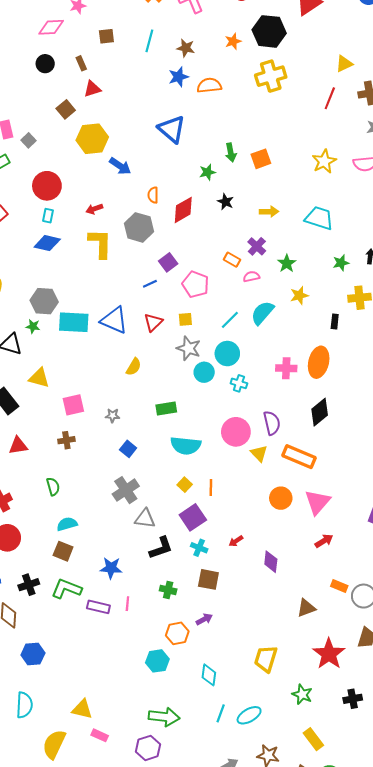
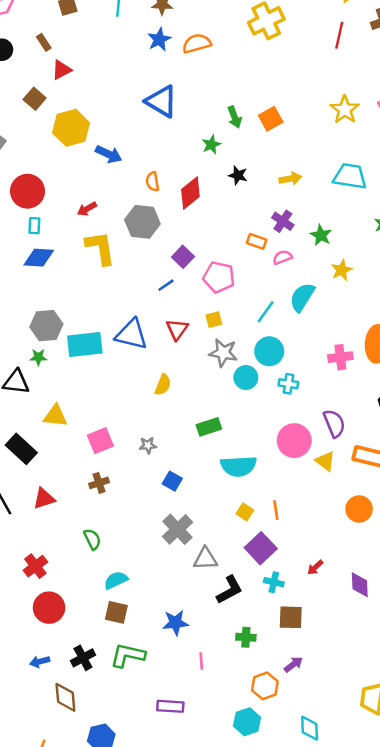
purple rectangle: (98, 607) -> (170, 706), moved

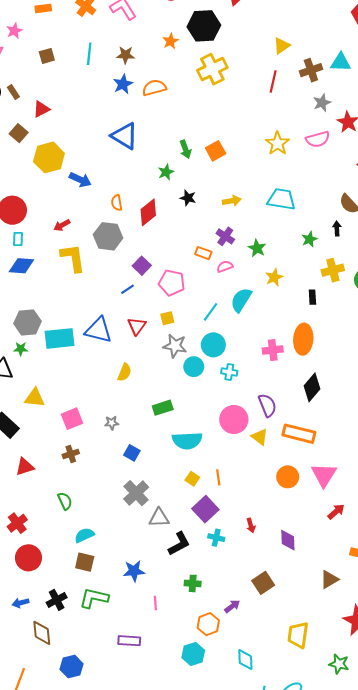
brown rectangle: (44, 42) -> (13, 92), moved
red arrow: (315, 567) -> (251, 525), turned -64
brown square: (291, 617) -> (263, 583), moved, turned -35

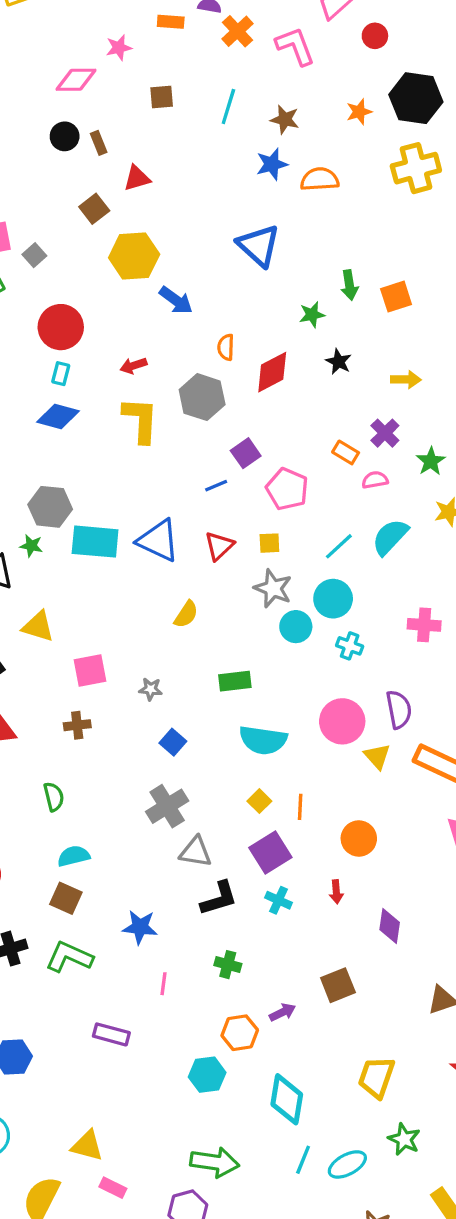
orange circle: (288, 477) -> (359, 838), moved
cyan diamond: (245, 660) -> (287, 1099), size x1.4
green star: (339, 664) -> (404, 1139), moved

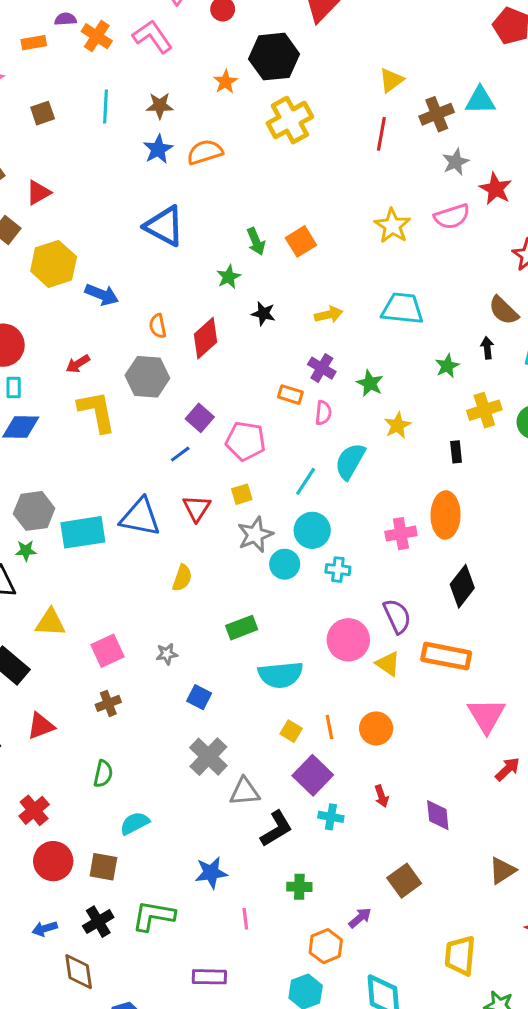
pink semicircle: (375, 480) -> (323, 413), turned 120
gray star: (273, 588) -> (255, 535), turned -30
green semicircle: (54, 797) -> (103, 774), turned 40
orange circle: (359, 838) -> (376, 728), moved
brown square: (66, 898) -> (103, 867), moved

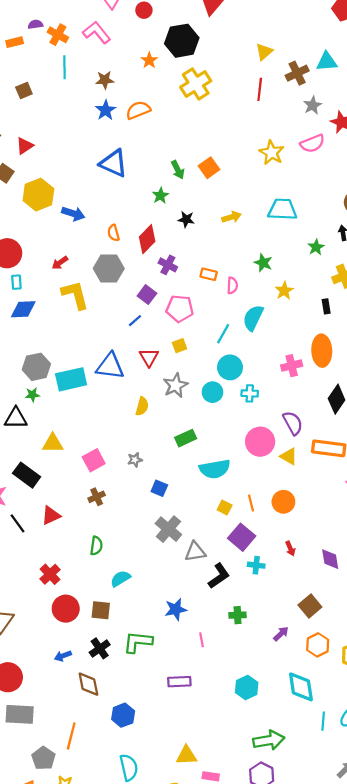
cyan line: (106, 107) -> (65, 67), moved
purple cross: (322, 368) -> (168, 265), moved
gray star: (255, 535) -> (175, 385), moved
orange hexagon: (326, 946) -> (318, 645), moved

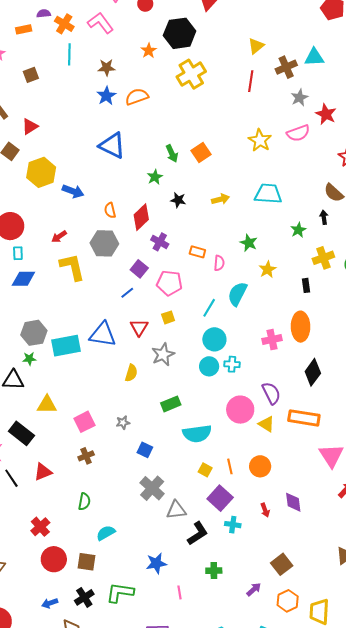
cyan circle: (212, 392) -> (209, 366), moved
purple diamond: (330, 559) -> (293, 502), moved

